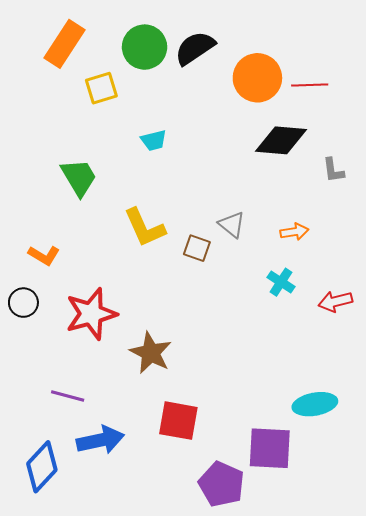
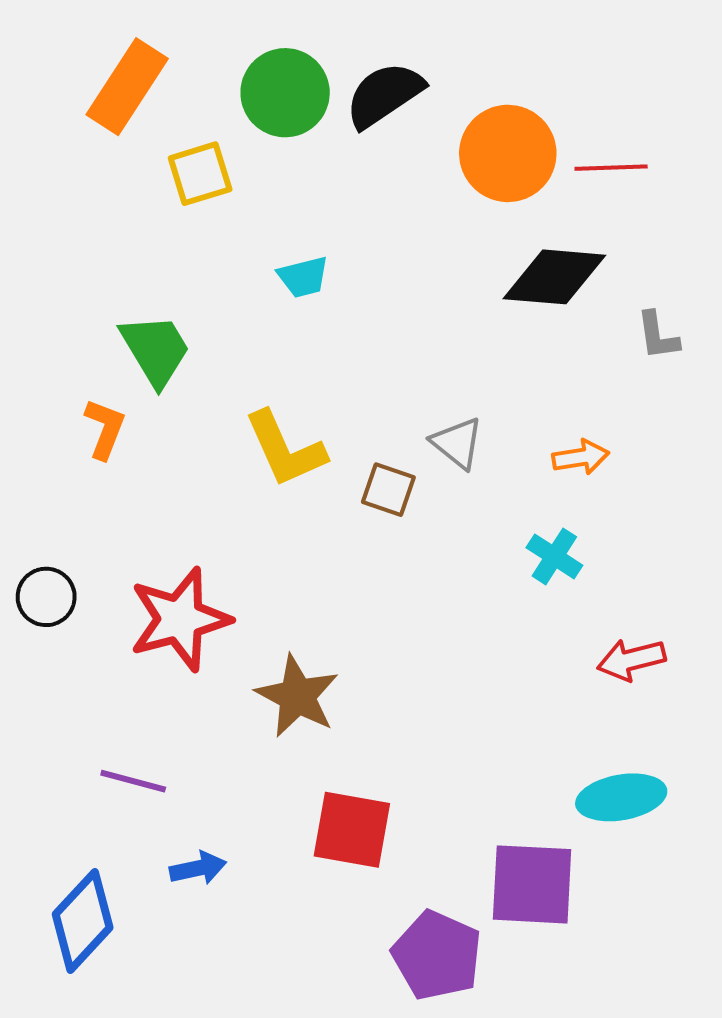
orange L-shape: (44, 255) -> (105, 429), moved, turned -100
red arrow: (335, 302) -> (631, 660), moved
blue arrow: (100, 440) -> (198, 868), size x0.6

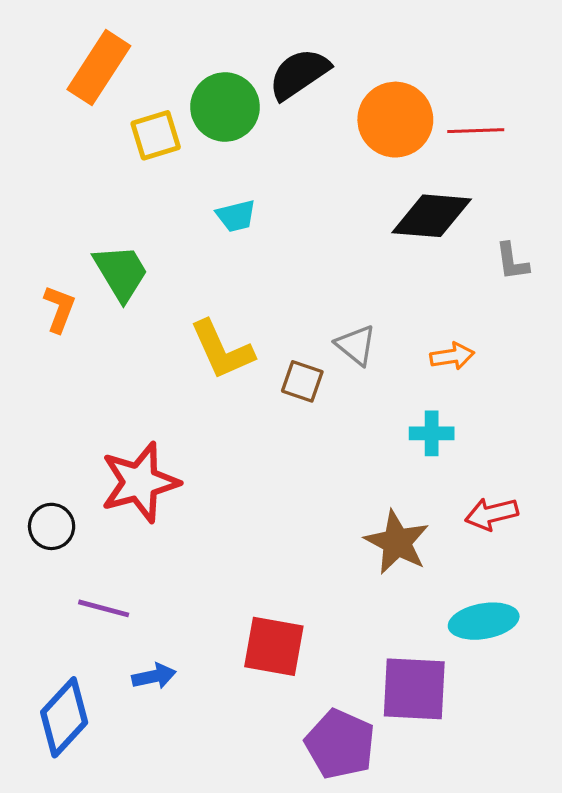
green circle: (285, 93) -> (225, 107), moved
orange L-shape: (105, 429) -> (59, 309), moved
cyan cross: (554, 556) -> (432, 433), turned -33
black circle: (46, 597) -> (52, 526), moved
brown star: (297, 696) -> (397, 542), moved

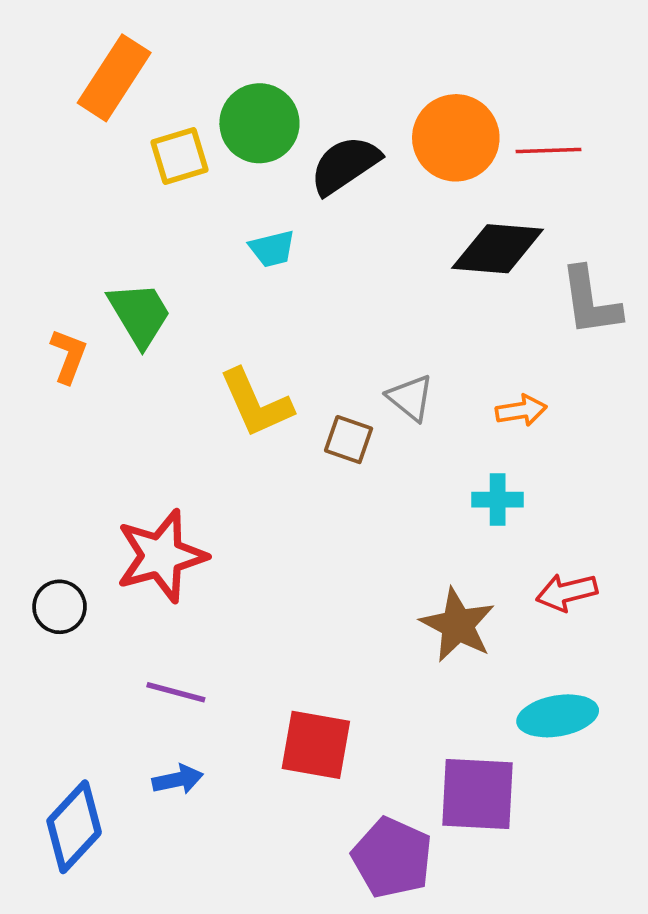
black semicircle: (299, 74) -> (345, 165), moved
gray L-shape: (512, 262) -> (590, 301), size x1.6
purple line: (104, 608) -> (176, 692), moved

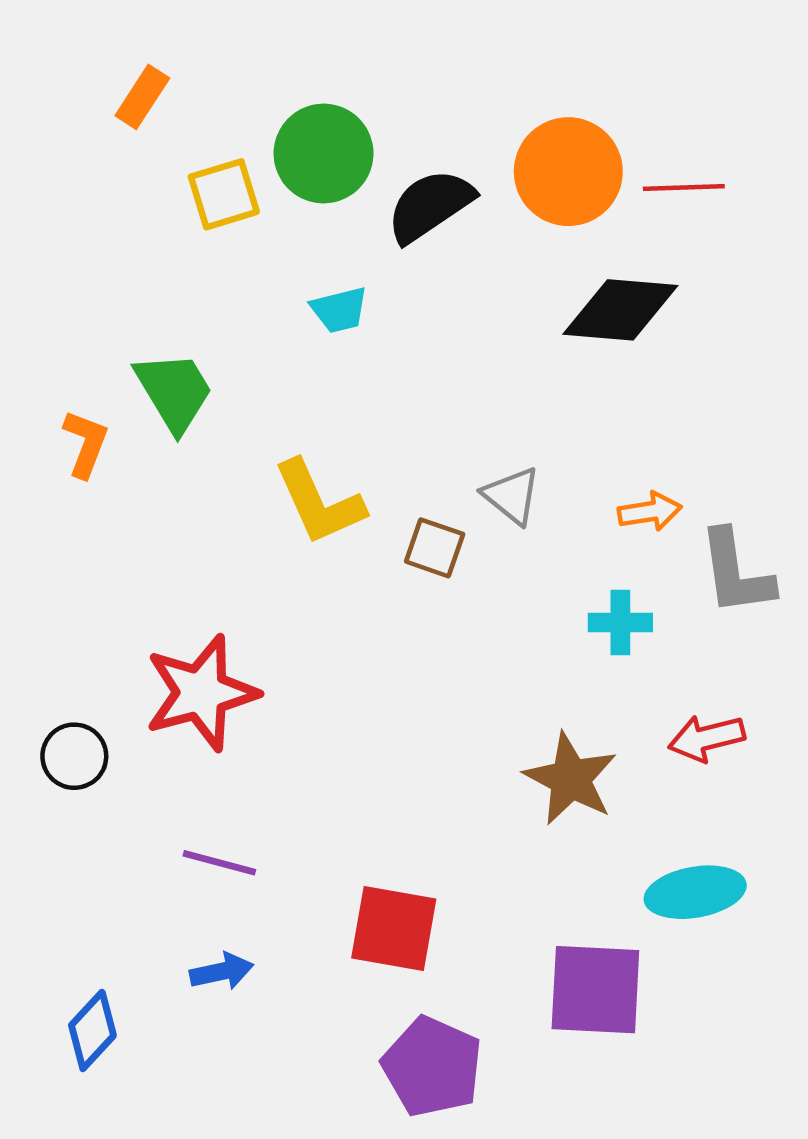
orange rectangle: (114, 78) -> (142, 97), size x0.6
gray L-shape: (590, 301) -> (736, 573), moved
blue diamond: (74, 827) -> (92, 1030), size x0.7
purple pentagon: (392, 858) -> (432, 1067), moved

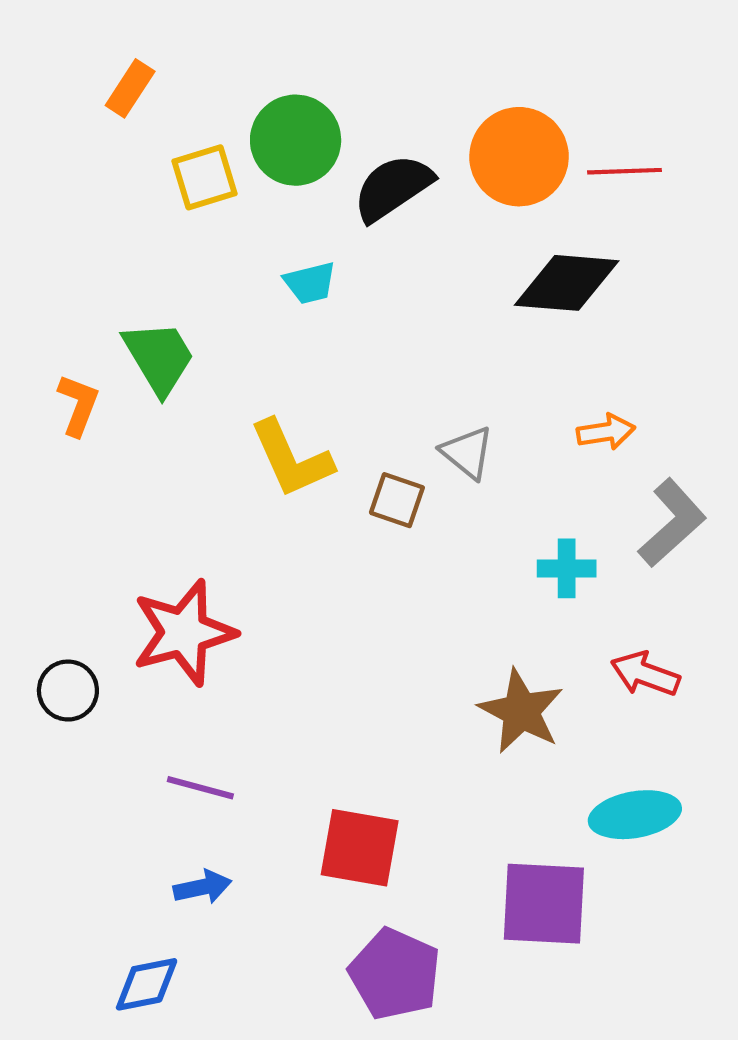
orange arrow: (650, 512) -> (606, 432), moved
gray L-shape: (736, 573) -> (672, 523), turned -124
red arrow: (706, 738) -> (645, 674), turned 34
blue diamond: (92, 1030) -> (147, 984), moved, turned 36

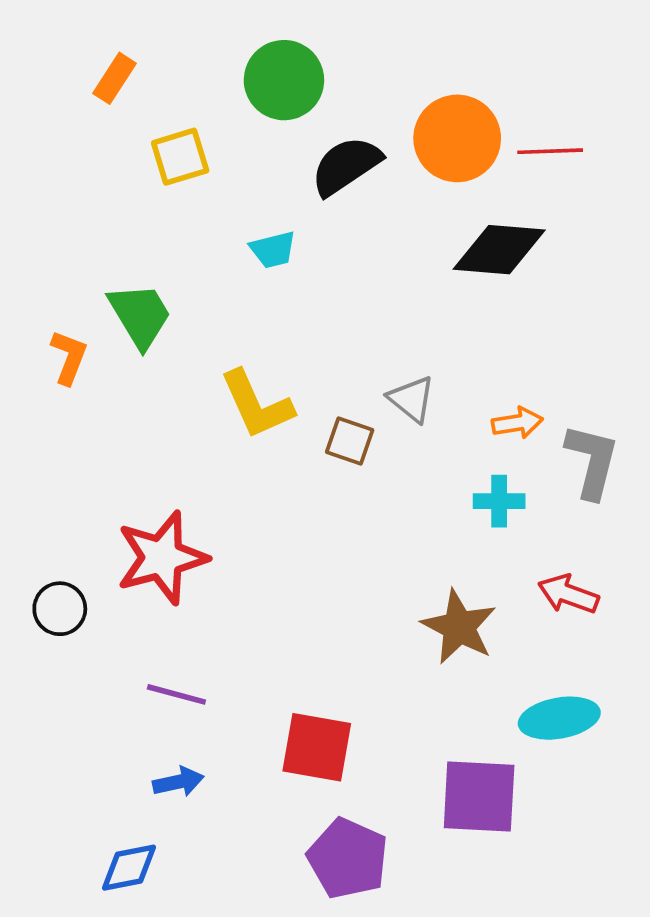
green circle: (296, 140) -> (284, 80), moved
orange arrow: (606, 432) -> (517, 423), moved
gray L-shape: (672, 523) -> (592, 461), turned -34

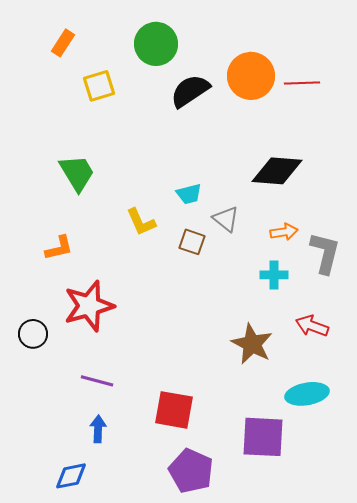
cyan trapezoid: (273, 250) -> (189, 194), moved
black diamond: (499, 250) -> (277, 171), moved
orange L-shape: (69, 357) -> (59, 248), moved, turned 56
yellow L-shape: (257, 405) -> (141, 222), size x0.7
blue arrow: (178, 782) -> (98, 429), turned -76

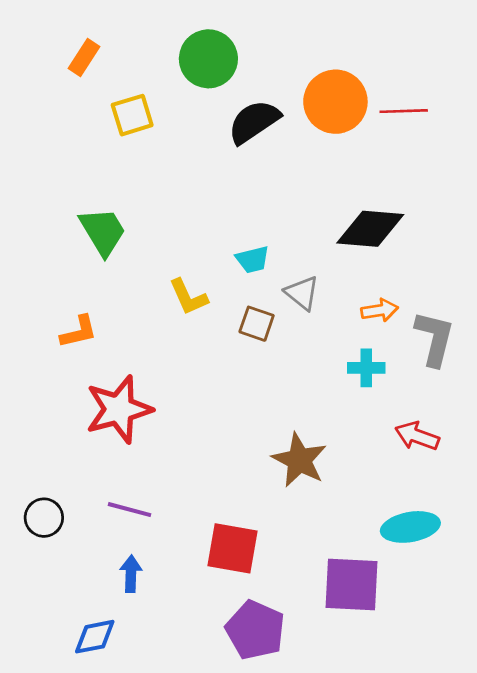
black circle: (33, 334) -> (44, 518), moved
brown star: (252, 344) -> (299, 460), moved

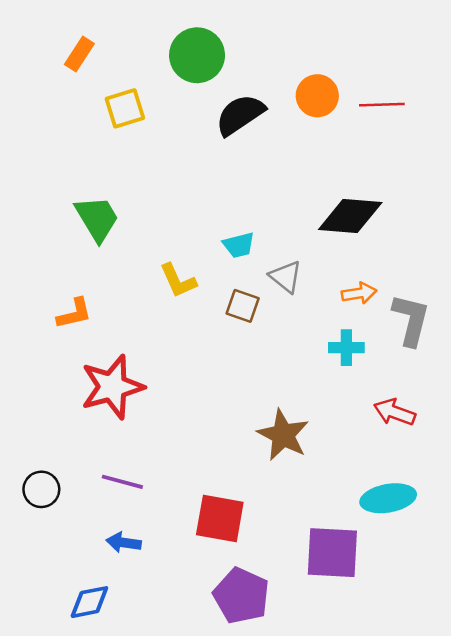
orange circle: (335, 102) -> (317, 96), size x0.7
blue arrow: (131, 574) -> (124, 543), turned -84

